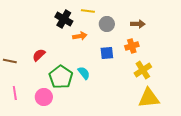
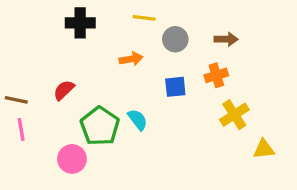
black cross: (64, 19) -> (80, 23), moved, turned -30
pink line: (15, 93) -> (21, 129), moved
yellow triangle: (149, 98) -> (264, 149), moved, size x0.6

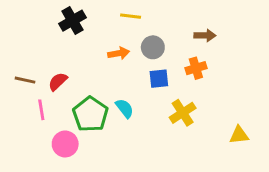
black cross: (80, 23) -> (73, 21), turned -30
gray circle: (175, 39) -> (153, 47), moved
brown line: (16, 100) -> (25, 80), moved
yellow cross: (234, 115) -> (183, 113), moved
pink line: (21, 129) -> (41, 110), moved

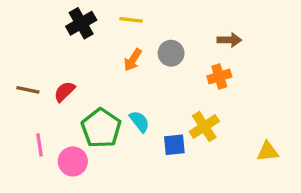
yellow line: (131, 16) -> (131, 20), moved
orange arrow: (119, 53) -> (133, 60), turned 132
blue square: (159, 79) -> (174, 145), moved
pink line: (41, 110) -> (40, 145), moved

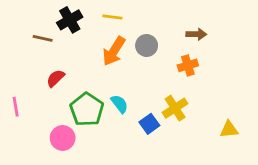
orange arrow: (133, 60) -> (114, 51), size x1.5
brown line: (28, 90) -> (43, 38), moved
pink line: (40, 145) -> (16, 107), moved
blue square: (174, 145) -> (149, 124), turned -30

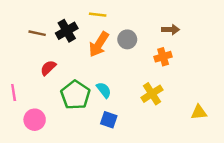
black cross: (70, 20) -> (67, 31), moved
blue square: (149, 124) -> (109, 120), moved, turned -35
pink circle: (63, 138) -> (35, 120), moved

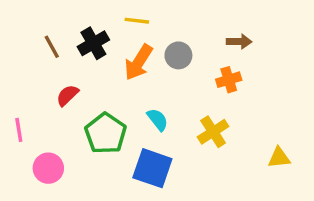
brown line: (37, 33) -> (52, 47), turned 49
cyan semicircle: (104, 90) -> (158, 120), moved
blue square: (109, 120) -> (152, 168), size x1.6

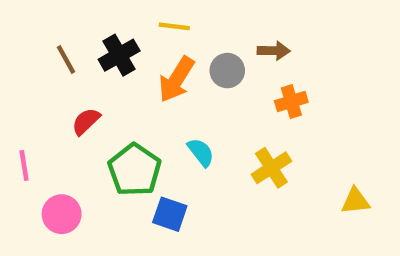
brown arrow: (239, 42) -> (274, 51), moved
blue square: (152, 168) -> (170, 214), moved, size x0.7

